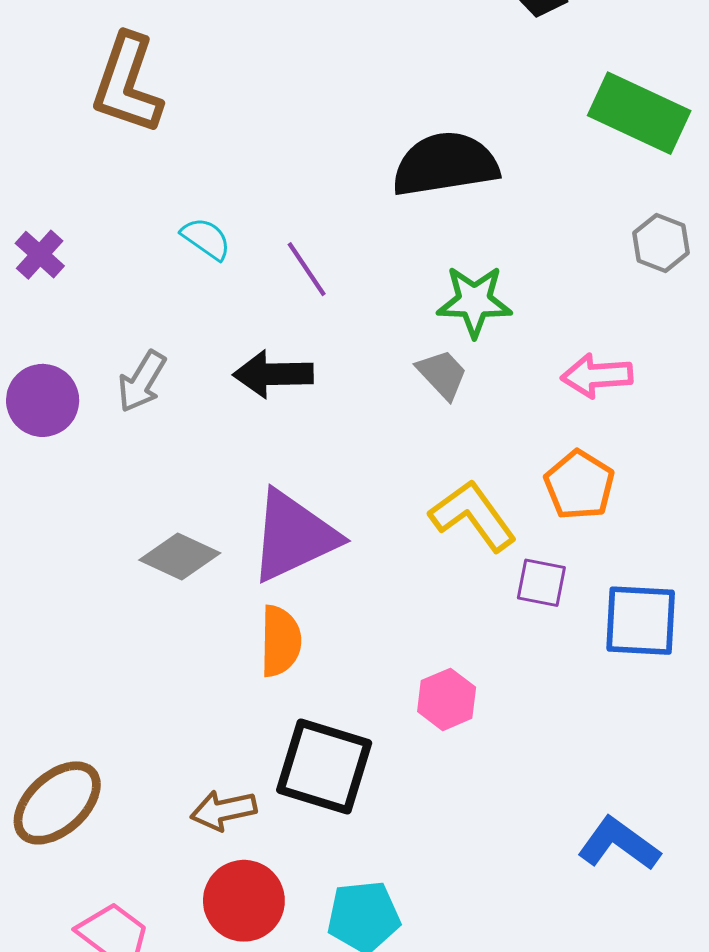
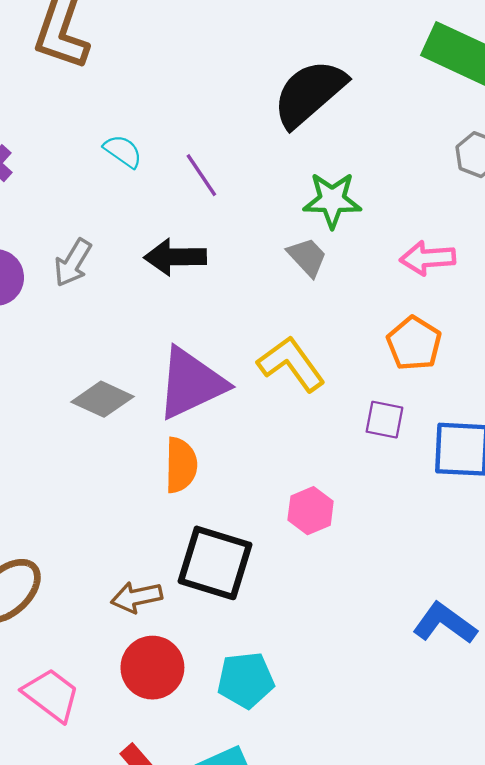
black semicircle: (445, 164) -> (309, 93), turned -32
yellow L-shape: (473, 516) -> (291, 364), moved

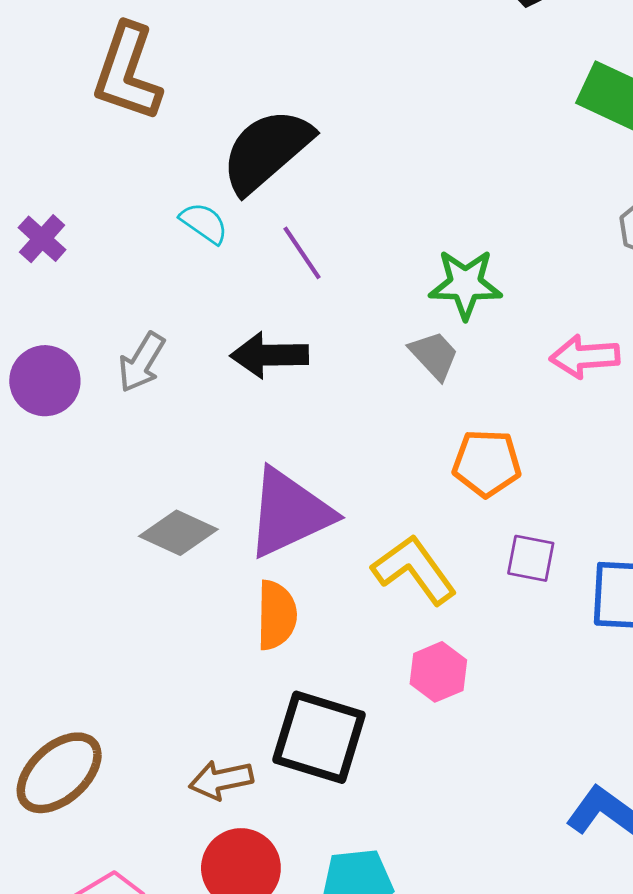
black semicircle: (309, 93) -> (267, 151), moved
orange pentagon: (414, 343) -> (487, 463), moved, turned -30
yellow L-shape: (291, 364) -> (414, 570), moved

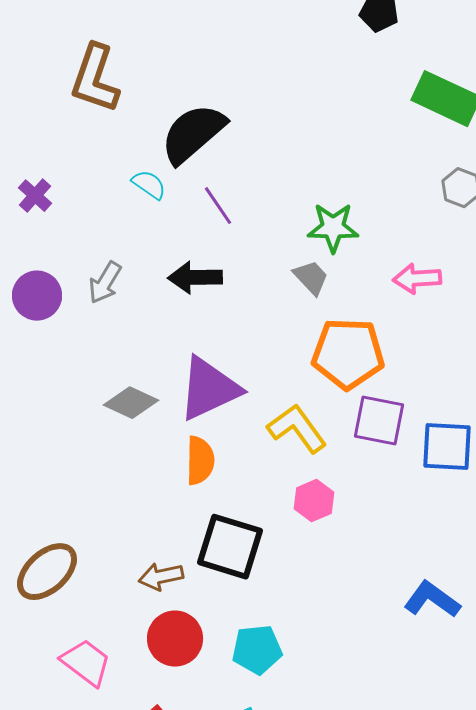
orange pentagon: (487, 463) -> (348, 354), size x1.5
purple square: (531, 558) -> (379, 421), size x1.5

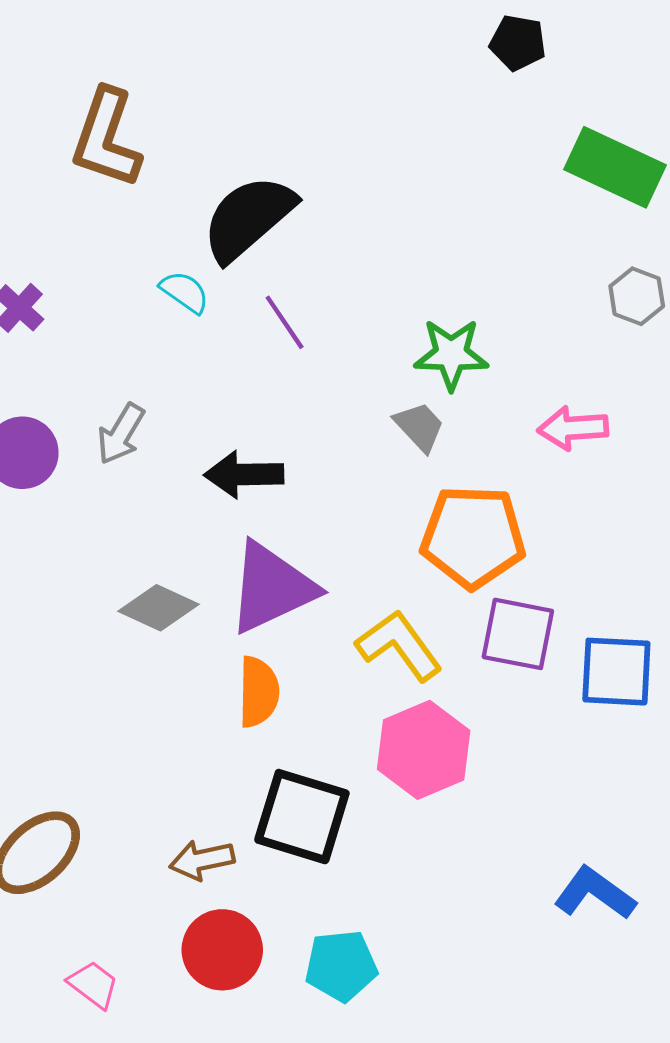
black arrow: (195, 278) -> (244, 475), moved
pink hexagon: (314, 501) -> (424, 750), size x1.6
pink trapezoid: (86, 663) -> (93, 985), size x0.7

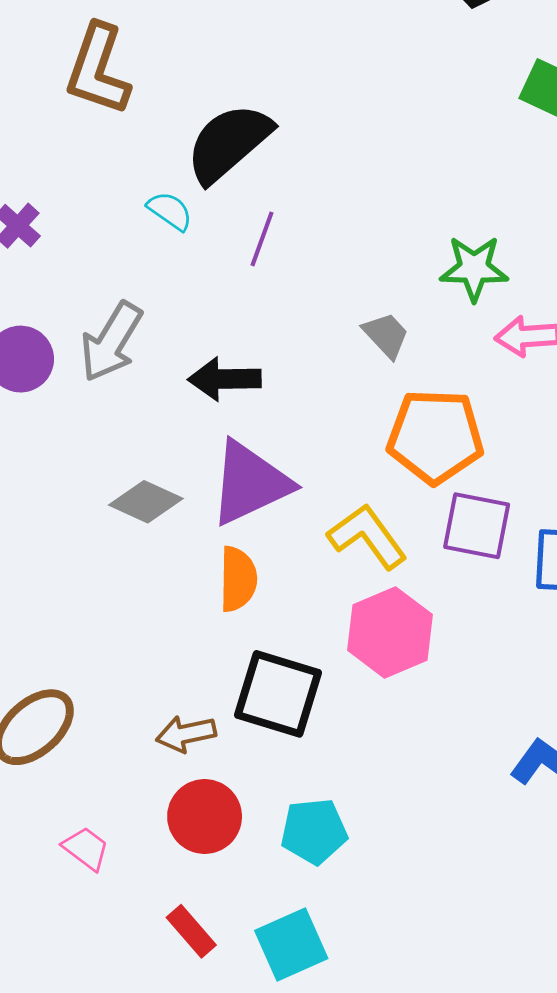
purple line: (285, 322) -> (262, 239), turned 54
green star: (451, 354) -> (474, 268), moved
gray arrow: (121, 434) -> (111, 342), size x1.4

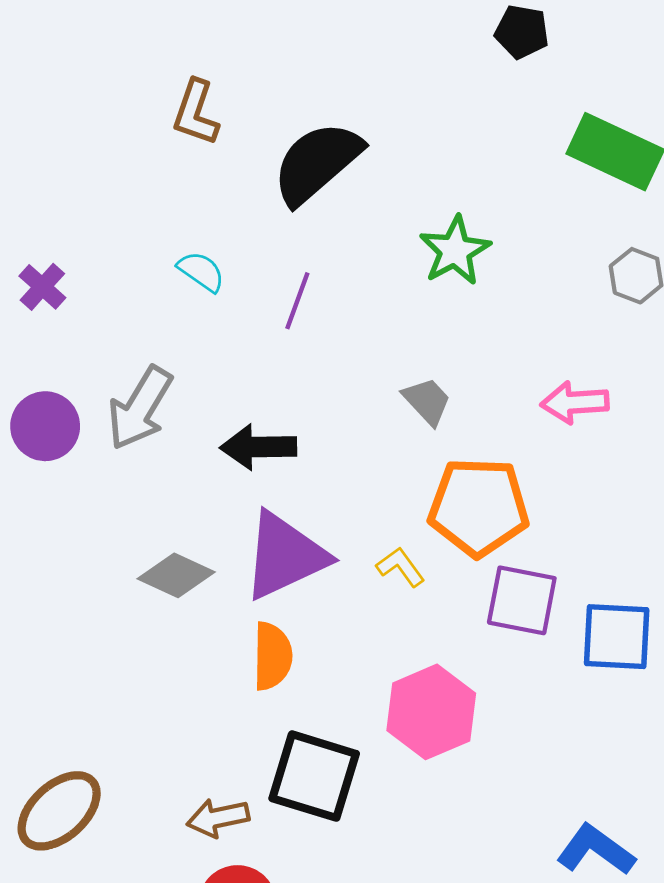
brown L-shape: (98, 70) -> (196, 113), moved, size x0.7
black semicircle: (229, 143) -> (317, 163), moved
green star: (474, 268) -> (455, 251), moved, turned -30
yellow L-shape: (367, 536) -> (401, 567), moved, size x0.6

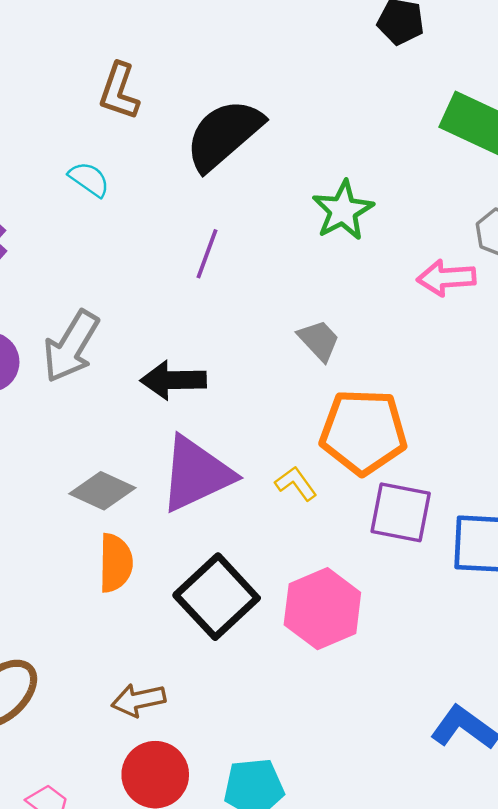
cyan semicircle: (201, 271) -> (89, 179), moved
pink arrow: (575, 403) -> (446, 278), moved
orange semicircle: (272, 656) -> (116, 563), moved
black square: (314, 776) -> (217, 597), moved, turned 30

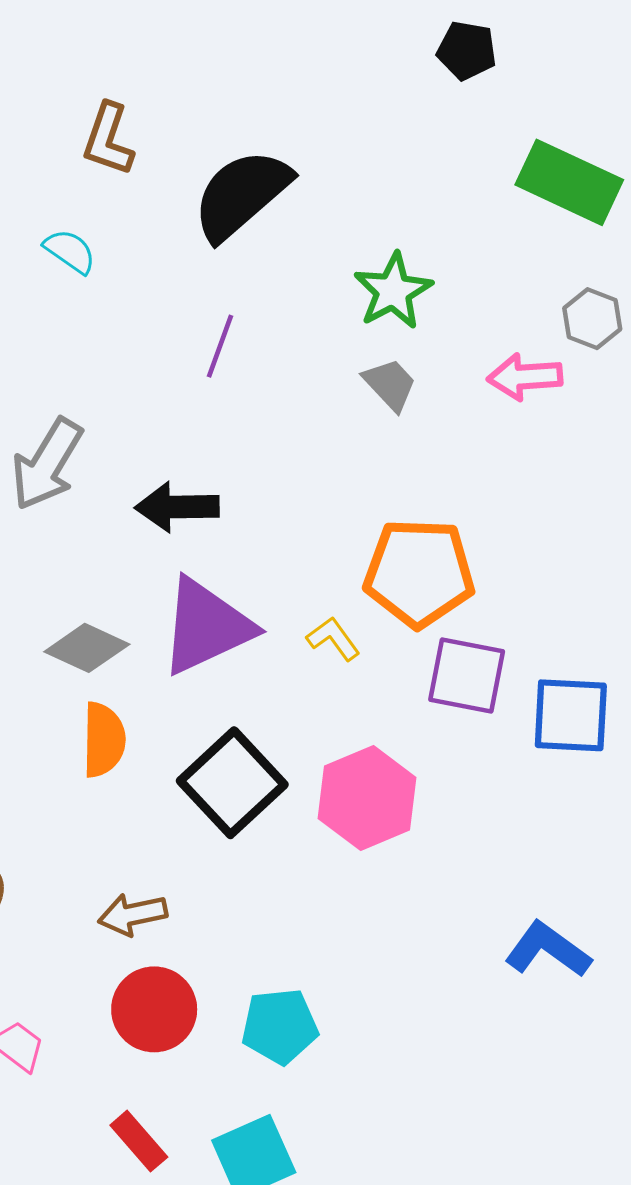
gray trapezoid: (319, 340) -> (390, 384), moved

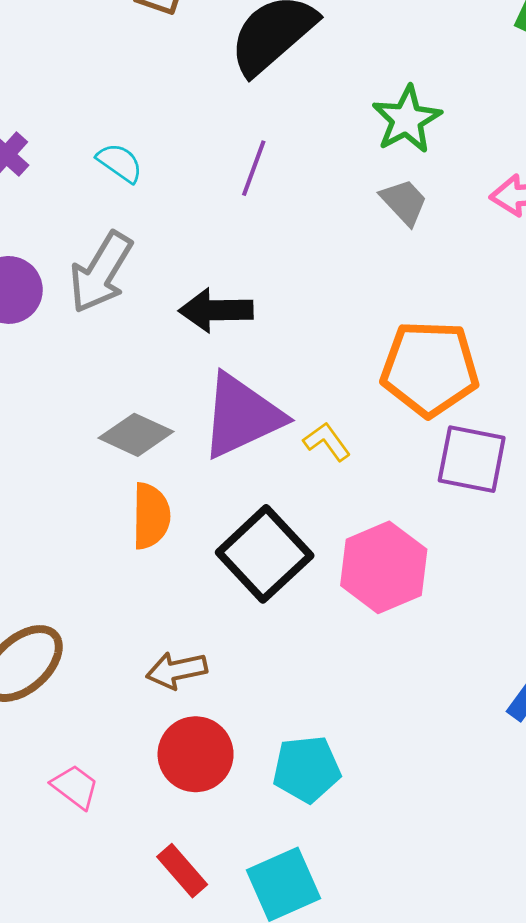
cyan semicircle: (70, 251) -> (120, 163), moved
yellow L-shape: (333, 639) -> (327, 442), moved

